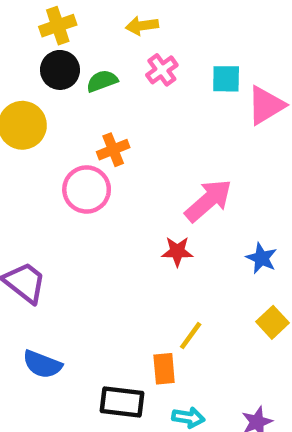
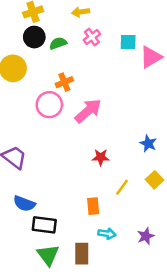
pink arrow: (208, 201) -> (88, 111), moved
red star: (177, 251) -> (101, 157), moved
yellow line: (191, 336) -> (122, 187), moved
black rectangle: (122, 402) -> (44, 225), moved

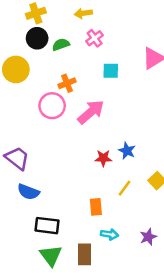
cyan square: (128, 42) -> (111, 71), moved
blue star: (148, 143) -> (127, 151), moved
blue semicircle: (24, 204) -> (28, 192), moved

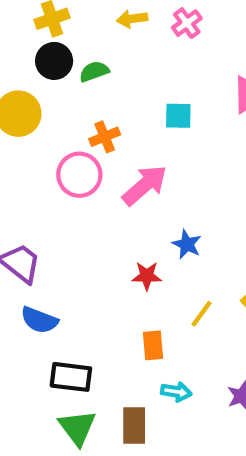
pink cross: (95, 38) -> (187, 23), moved
blue star: (127, 151) -> (187, 244), moved
red star: (103, 158) -> (147, 276), moved

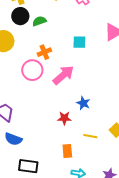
yellow line: (202, 314) -> (90, 136), turned 64

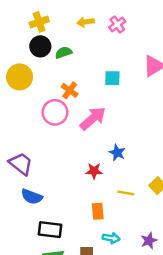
orange cross: (44, 52) -> (70, 90), turned -32

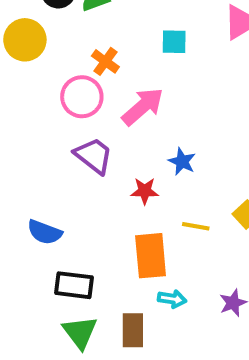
purple trapezoid: (21, 164) -> (94, 156), moved
orange rectangle: (98, 211) -> (151, 256), size x1.6

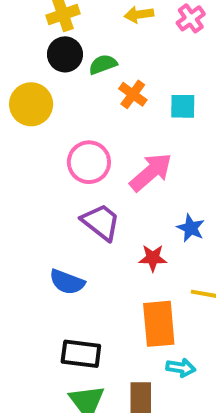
orange cross: (105, 61) -> (133, 94), moved
blue semicircle: (45, 232) -> (67, 282), moved

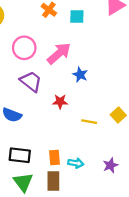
blue star: (191, 228) -> (80, 75), moved
orange rectangle: (159, 324) -> (54, 157), moved, size x0.6

